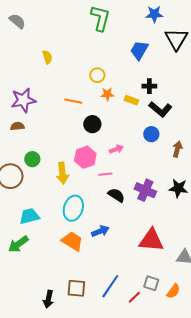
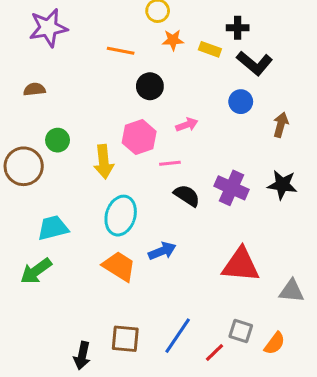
purple star: (23, 100) -> (48, 28), moved

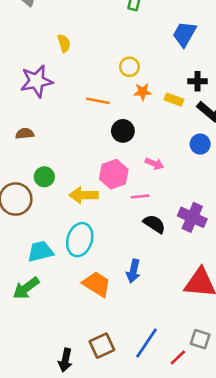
pink arrow: (187, 125) -> (154, 164), turned 42
yellow arrow: (104, 162) -> (84, 195), turned 96
cyan ellipse: (121, 216) -> (80, 240), moved
blue arrow: (162, 251) -> (133, 271), turned 125
brown square: (125, 339) -> (102, 346), turned -30

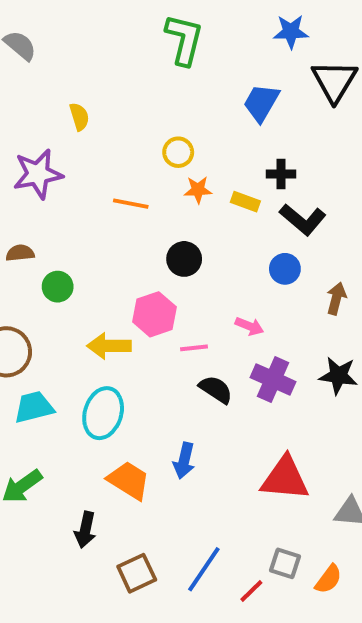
black circle: (123, 131) -> (184, 259), moved
pink arrow: (154, 164) -> (249, 326), moved
green circle: (44, 177) -> (58, 287), moved
cyan trapezoid: (40, 251) -> (34, 407), moved
black arrow: (65, 360) -> (85, 530), moved

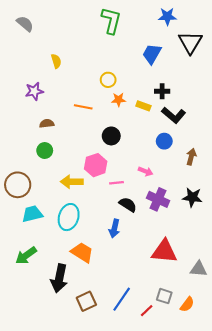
purple star: (38, 174) -> (34, 91), size x0.7
brown semicircle: (20, 253) -> (47, 123), moved
blue arrow: (184, 461) -> (114, 228), moved
black arrow: (85, 530) -> (59, 278), size x1.5

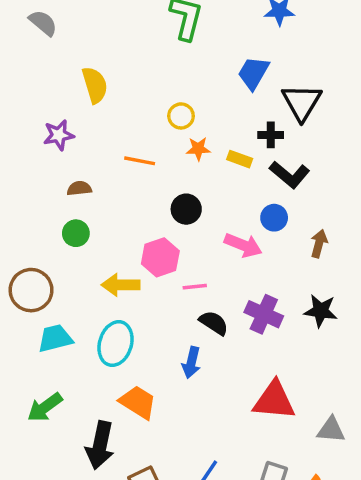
black triangle: (190, 42) -> (302, 102), moved
yellow semicircle: (56, 61) -> (95, 85), size x1.5
pink arrow: (146, 171) -> (243, 245), moved, size x1.5

